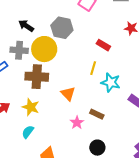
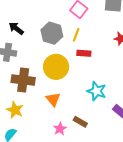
red rectangle: (103, 45) -> (84, 53), moved, turned -32
yellow circle: (44, 49) -> (56, 67), moved
yellow line: (93, 68) -> (76, 35), moved

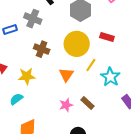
yellow line: (76, 35) -> (91, 65), moved
brown cross: (23, 80) -> (42, 49), size x0.7
yellow star: (15, 110) -> (27, 76), turned 30

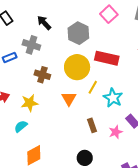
red rectangle: (107, 37) -> (107, 58), size x1.6
brown rectangle: (88, 103) -> (92, 125), turned 32
pink star: (66, 105) -> (116, 132), moved

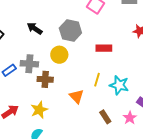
gray cross: (31, 45) -> (29, 64), moved
red rectangle: (107, 58) -> (104, 48), size x0.7
yellow circle: (77, 67) -> (59, 55), moved, size x0.7

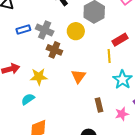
red rectangle: (104, 48) -> (120, 40), turned -49
yellow line: (97, 80) -> (109, 56), moved, turned -40

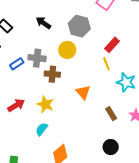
yellow star: (39, 77) -> (45, 104), turned -30

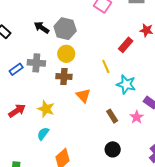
gray hexagon: (79, 26) -> (65, 29), moved
red rectangle: (112, 45) -> (126, 45), moved
brown cross: (52, 74) -> (64, 76), moved

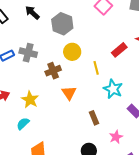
black arrow: (42, 28) -> (32, 13), moved
yellow circle: (66, 54) -> (72, 52), moved
brown cross: (64, 76) -> (53, 71), turned -35
pink star: (137, 117) -> (116, 137), moved

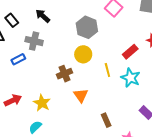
gray hexagon: (62, 24) -> (87, 27), moved
gray cross: (28, 53) -> (34, 41), moved
cyan star: (113, 89) -> (131, 78), moved

